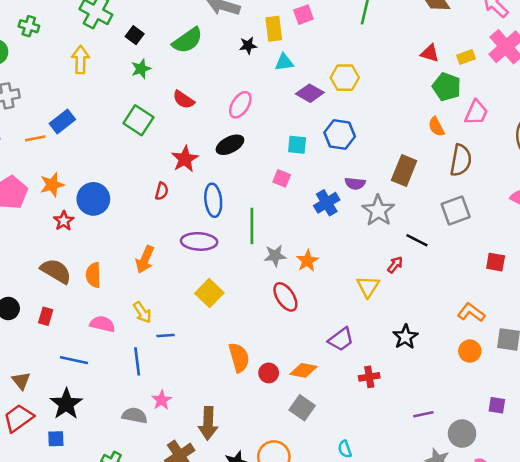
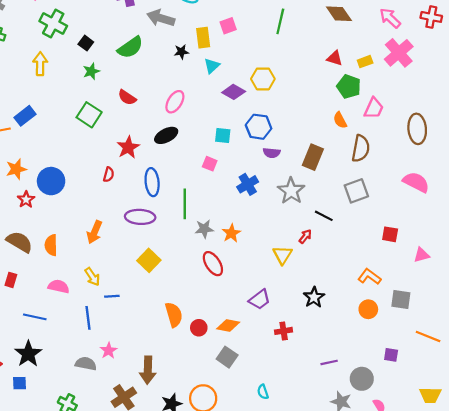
cyan triangle: (284, 62) -> (212, 66), turned -35
purple semicircle: (355, 183) -> (272, 153), moved

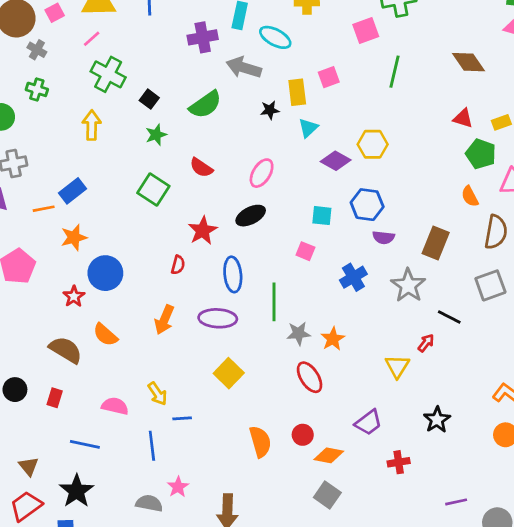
orange star: (16, 169) -> (74, 237), moved
orange arrow: (94, 232) -> (164, 320), moved
orange semicircle: (51, 245) -> (105, 335), moved, turned -48
red circle: (199, 328) -> (303, 435), moved

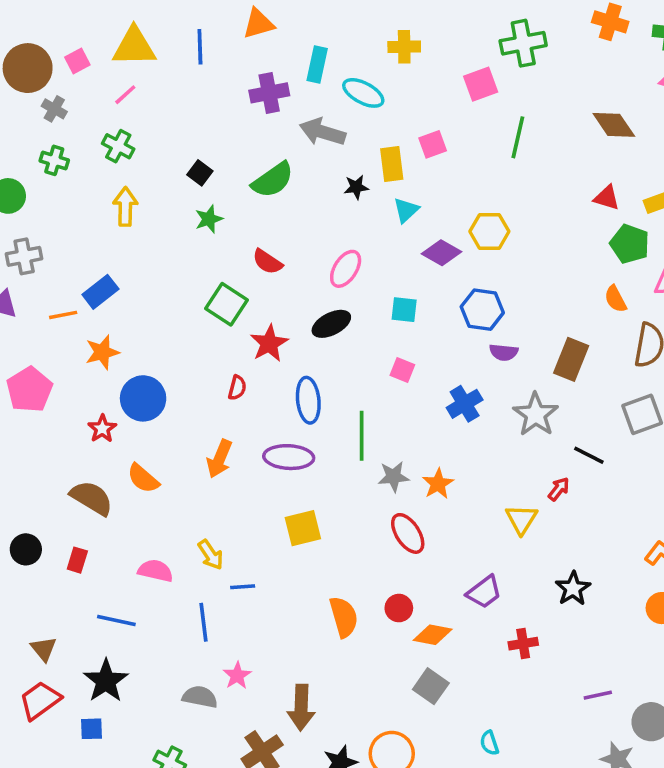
green cross: (108, 74) -> (118, 146), moved, size x0.7
green square: (153, 190) -> (227, 304), moved
cyan square: (322, 216) -> (404, 310), moved
yellow square: (229, 373) -> (303, 528), turned 32

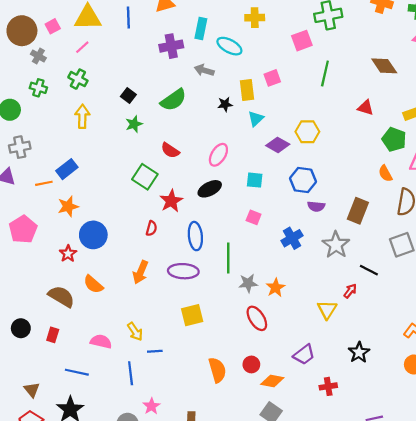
gray arrow: (322, 132) -> (204, 70), size x0.7
red triangle: (607, 198) -> (366, 108), moved

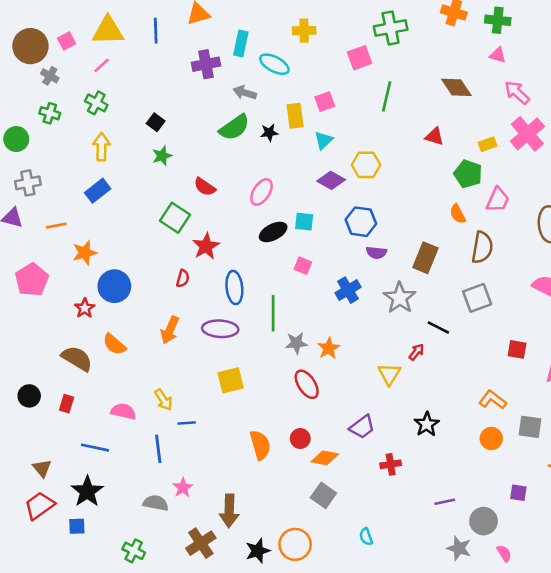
green semicircle: (173, 100) -> (234, 127), moved
cyan triangle: (256, 119) -> (323, 140), moved
blue rectangle: (67, 169) -> (98, 191), moved
black ellipse: (210, 189) -> (273, 232), moved

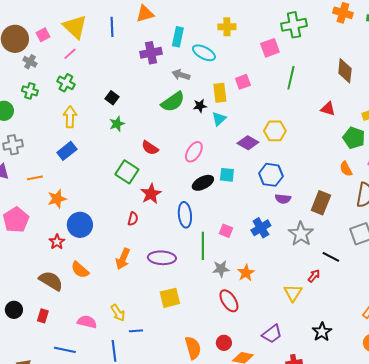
yellow triangle: (108, 31) -> (75, 27), turned 44
brown diamond: (456, 87) -> (345, 71), turned 40
cyan triangle: (323, 140) -> (219, 119), moved
pink square: (303, 266) -> (226, 231), moved
blue ellipse: (234, 287) -> (185, 215), moved

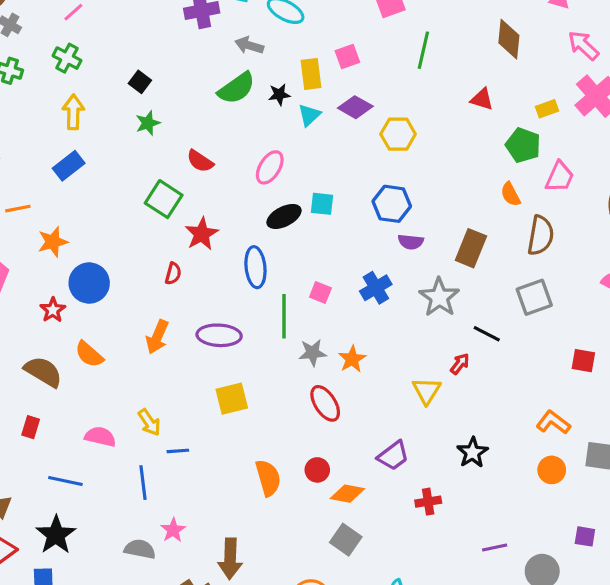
purple diamond: (248, 143) -> (355, 107), moved

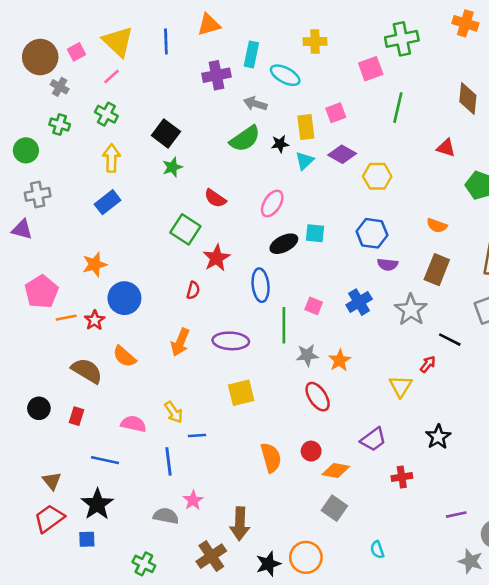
black square: (140, 82) -> (166, 134), size x1.5
orange semicircle: (511, 194) -> (437, 226), moved, turned -42
orange line: (18, 209) -> (66, 318), moved

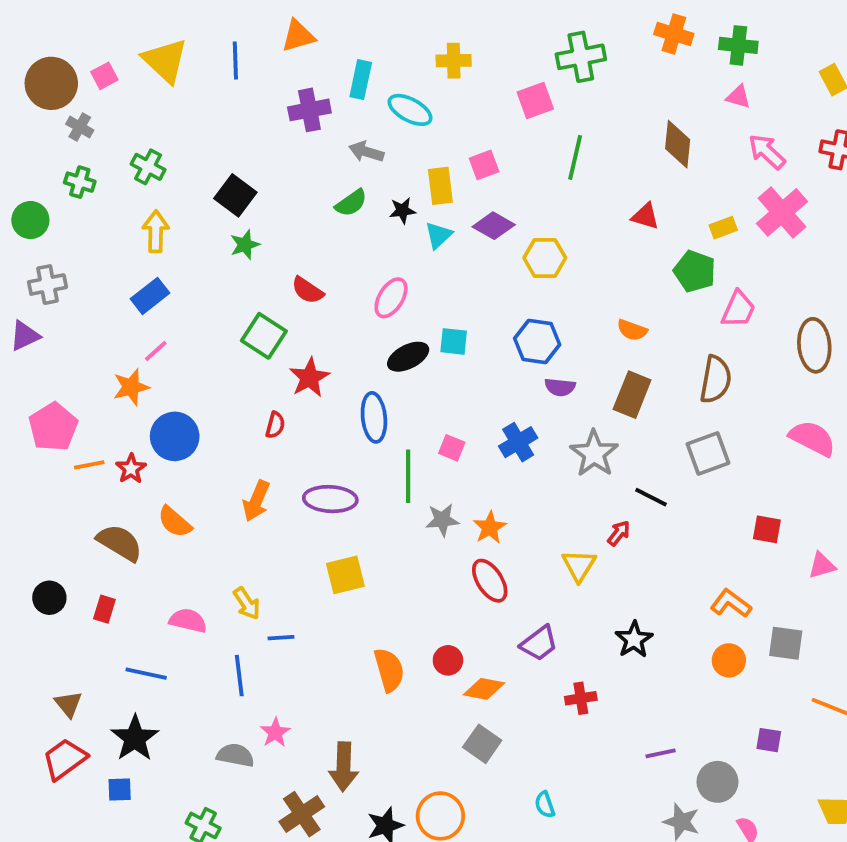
pink line: (111, 76) -> (156, 351), moved
green semicircle: (245, 139) -> (351, 203), size x0.7
purple triangle: (22, 229) -> (25, 336), turned -40
red ellipse: (318, 397) -> (490, 581), moved

